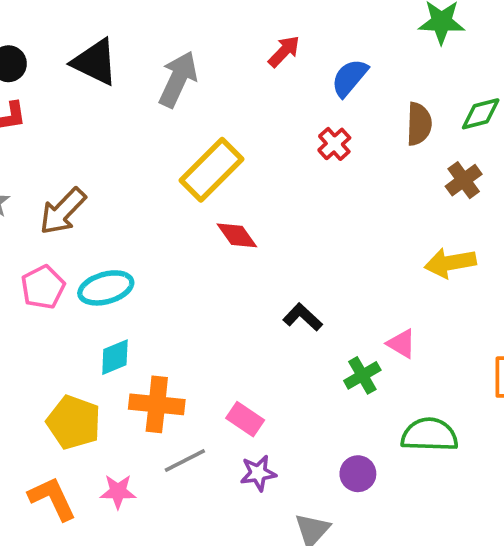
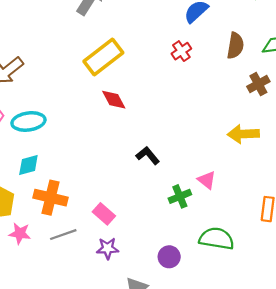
pink star: (118, 492) -> (20, 233), moved

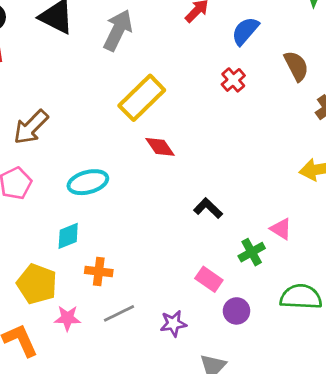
brown semicircle: (235, 46) -> (296, 66), turned -30
cyan ellipse: (28, 121) -> (88, 182), moved
orange cross: (51, 198) -> (99, 271), size x0.7
pink rectangle: (104, 214) -> (209, 279), moved
purple circle: (169, 257) -> (236, 311), moved

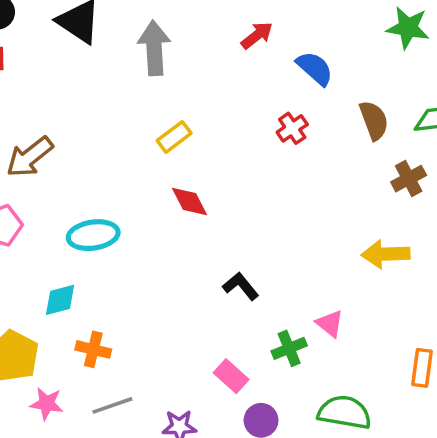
gray arrow: (118, 30) -> (154, 48), turned -36
blue semicircle: (245, 31) -> (315, 68), turned 84
yellow rectangle: (142, 98) -> (174, 137), size x0.6

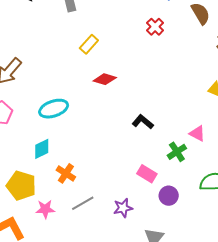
red diamond: (190, 202) -> (105, 79), turned -35
orange cross: (93, 349) -> (66, 173), turned 30

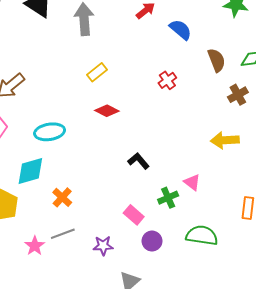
red cross: (155, 27) -> (167, 80), moved
cyan diamond: (42, 149) -> (30, 171), size x1.4
orange cross: (66, 173) -> (62, 197), moved
pink star: (45, 209) -> (35, 246), moved, turned 30

